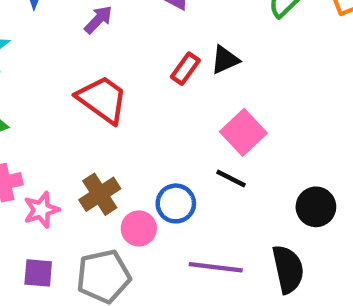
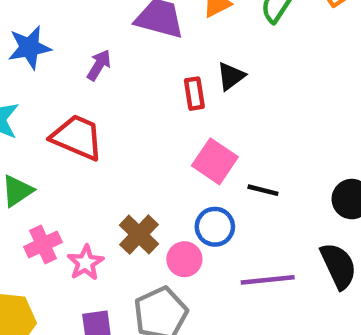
red rectangle: (185, 69) -> (194, 94), turned -32
red trapezoid: (102, 99) -> (77, 137), moved
pink square: (243, 132) -> (215, 161), moved

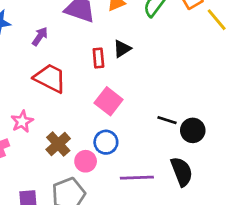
red trapezoid: (77, 137) -> (50, 78), moved
black line: (263, 190) -> (167, 120), moved
pink star: (86, 263) -> (22, 121), moved

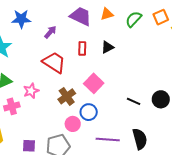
red rectangle: (98, 58) -> (82, 48), moved
black circle: (193, 130) -> (161, 99), moved
brown cross: (58, 144) -> (67, 96), moved

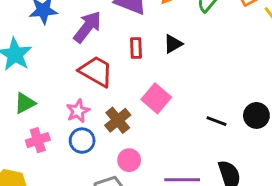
purple arrow: (50, 32) -> (87, 27), size x1.6
pink star: (31, 91) -> (78, 111), moved
blue circle: (89, 112) -> (82, 141), moved

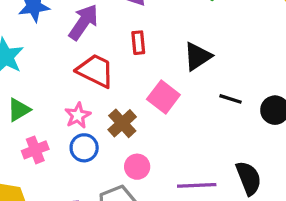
black triangle: (173, 44) -> (198, 56), moved, size x1.4
black line: (217, 121) -> (230, 99), moved

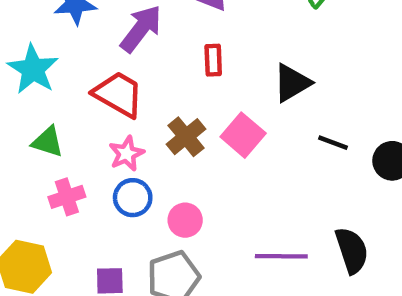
red trapezoid: (95, 71) -> (118, 94), moved
green triangle: (19, 110) -> (48, 142), turned 45
brown cross: (122, 123) -> (186, 137), moved
pink circle: (137, 167) -> (185, 220), moved

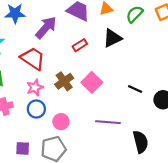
red rectangle: (213, 60) -> (80, 45), turned 56
black triangle: (292, 83) -> (112, 38), moved
purple line: (281, 256) -> (108, 122), moved

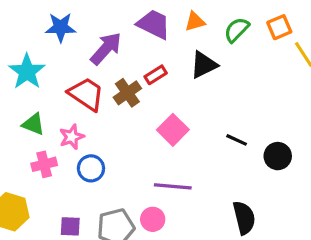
brown cross: (64, 81) -> (127, 93), moved
pink star: (35, 88) -> (72, 137), moved
pink circle: (61, 122) -> (153, 219), moved
purple line: (108, 122) -> (173, 186), moved

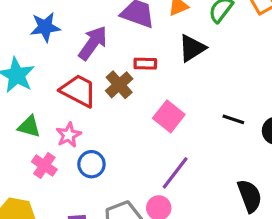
red rectangle: (156, 75) -> (145, 64), turned 40
pink cross: (44, 164) -> (44, 166), turned -35
purple line: (173, 186) -> (175, 173), turned -51

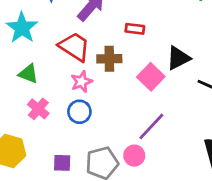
black triangle: (192, 48) -> (178, 58), moved
brown cross: (119, 85) -> (109, 59), moved, turned 35
pink star: (69, 135) -> (82, 82), moved

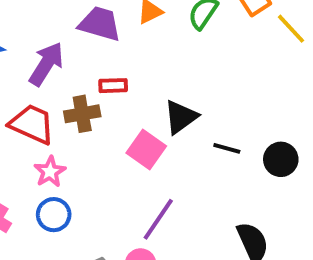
brown cross: (109, 59) -> (82, 114), moved

